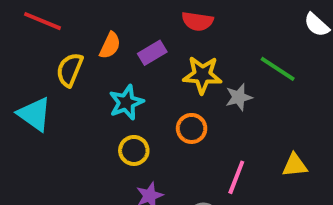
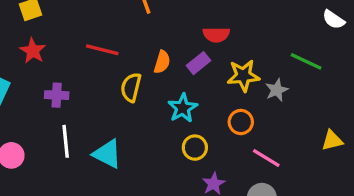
red semicircle: (197, 21) -> (216, 35), moved
cyan triangle: (34, 114) -> (107, 154), moved
pink line: (236, 177) -> (266, 158), moved, turned -72

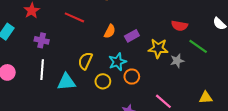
red semicircle: (216, 35) -> (179, 26), moved
yellow semicircle: (131, 87) -> (85, 61), moved
orange circle: (241, 122) -> (132, 77), moved
yellow circle: (195, 148) -> (103, 81), moved
cyan triangle: (107, 154) -> (66, 82), turned -42

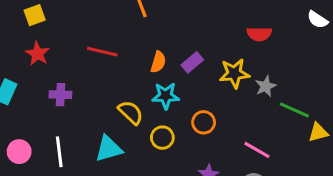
green line: (198, 46) -> (294, 110), moved
yellow semicircle: (85, 61) -> (131, 112), turned 120
cyan star: (117, 62) -> (166, 96), moved, turned 30
white line: (42, 70) -> (59, 152), moved

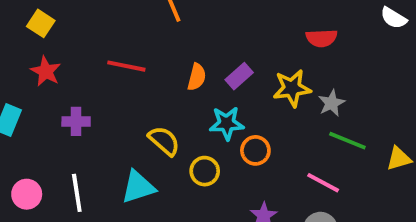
yellow square: (35, 15) -> (41, 23), turned -35
cyan star: (166, 96) -> (227, 123), moved
green line: (294, 110) -> (347, 141), moved

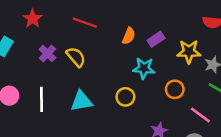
purple cross: (76, 121) -> (47, 54), turned 35
yellow semicircle: (164, 141) -> (76, 57), moved
orange circle: (255, 150) -> (175, 89), moved

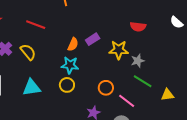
orange semicircle: (129, 36) -> (73, 44), moved
cyan star: (144, 68) -> (70, 65), moved
orange circle: (175, 89) -> (106, 88), moved

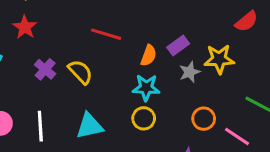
red line: (36, 25) -> (106, 34), moved
red semicircle: (138, 27) -> (246, 21), turned -42
gray star: (138, 61) -> (190, 72), moved

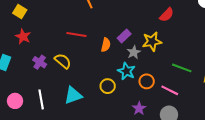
cyan star: (146, 88) -> (126, 71), moved, turned 30

